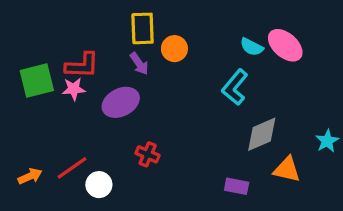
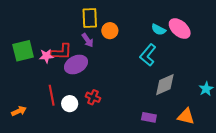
red L-shape: (82, 65) -> (61, 52), moved
red line: (72, 168) -> (52, 95), moved, turned -66
orange triangle: (287, 169) -> (186, 116), moved
white circle: (99, 185) -> (70, 104), moved

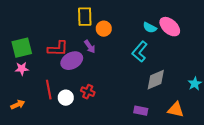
purple arrow: (88, 40) -> (90, 47), moved
pink star: (46, 56) -> (22, 69), moved

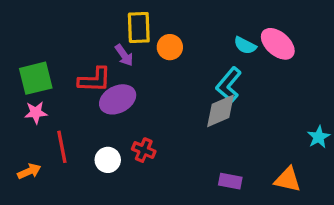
purple arrow: (90, 47) -> (124, 55), moved
gray diamond: (156, 80) -> (221, 111), moved
red line: (49, 90) -> (62, 147), moved

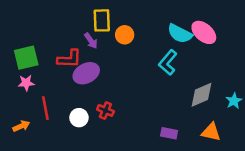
cyan semicircle: (245, 45) -> (180, 34), size x1.5
gray diamond: (221, 111) -> (201, 95), moved

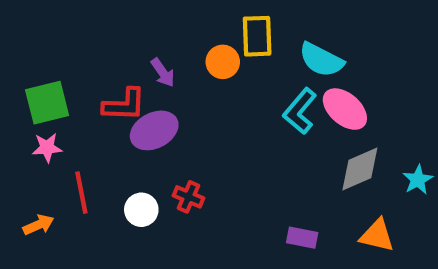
yellow rectangle: (102, 20) -> (257, 36), moved
pink ellipse: (204, 32) -> (345, 109), moved

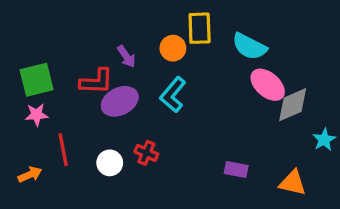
cyan L-shape: (300, 111) -> (173, 95), moved
gray diamond: (360, 169) -> (293, 105), moved
purple rectangle: (302, 238) -> (236, 170), moved

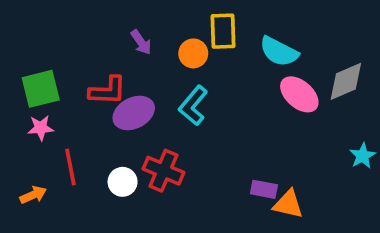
purple arrow: (126, 56) -> (141, 42), moved
gray diamond: (293, 105) -> (346, 81), moved
red cross: (146, 153) -> (163, 171), size x1.5
orange triangle: (293, 183) -> (288, 204), moved

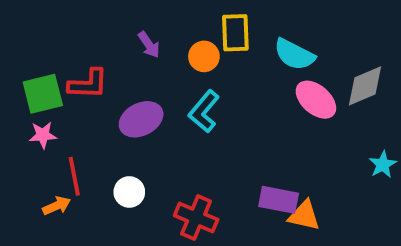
red L-shape: (108, 91) -> (88, 84), moved
red cross: (163, 171) -> (196, 218), moved
purple rectangle: (264, 189) -> (279, 200), size x1.4
orange arrow: (33, 195) -> (57, 206), moved

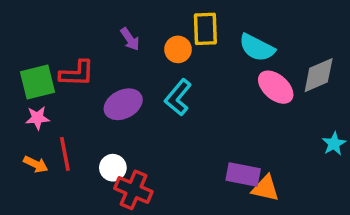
orange arrow: (57, 206) -> (36, 164), moved, turned 50
red cross: (196, 218) -> (133, 190), moved

